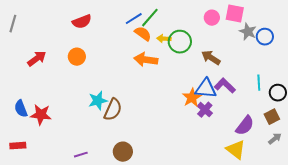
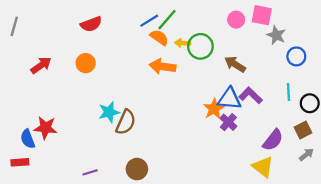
blue circle: (265, 37) -> (296, 56), moved
blue semicircle: (21, 109) -> (28, 139), moved

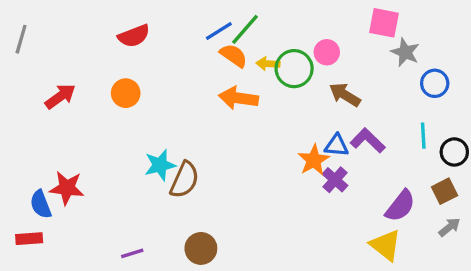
pink circle: (236, 20) -> (327, 52), moved
blue triangle: (229, 99) -> (337, 145), size x0.7

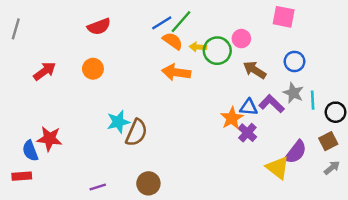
gray star: (405, 52) -> (293, 93), moved
blue circle: (435, 83) -> (294, 61), moved
yellow triangle: (386, 245) -> (278, 168), moved

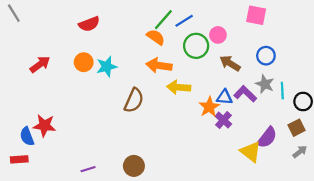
blue line: (162, 23) -> (184, 21), moved
gray line: (16, 29) -> (14, 13), moved, turned -48
yellow arrow: (198, 47) -> (179, 87), moved, size x1.5
cyan star: (118, 122) -> (107, 67), moved
brown semicircle: (136, 133) -> (134, 100), moved

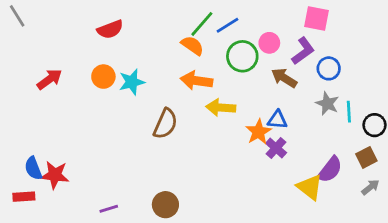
purple L-shape: (245, 94) -> (303, 51), moved, turned 100
red star: (44, 126) -> (55, 175), moved

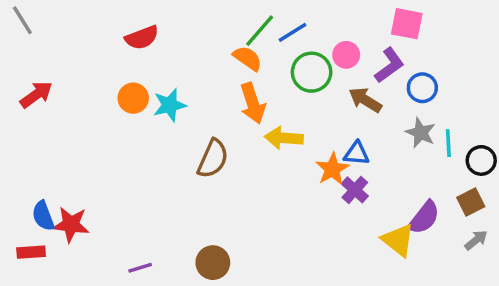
red arrow: (49, 79) -> (36, 95), moved
orange arrow: (196, 81) -> (253, 103), turned -116

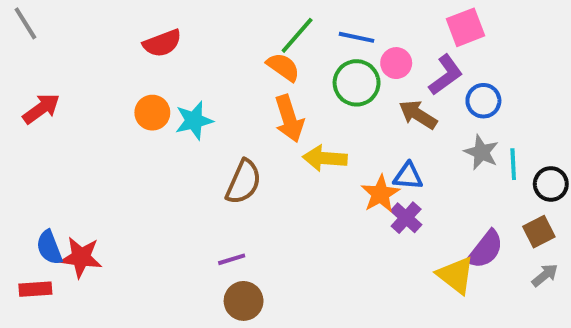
pink square: (407, 24) -> (466, 27), turned -32
blue line: (292, 32) -> (357, 37), moved, turned 44
purple line: (140, 268) -> (232, 259), moved

